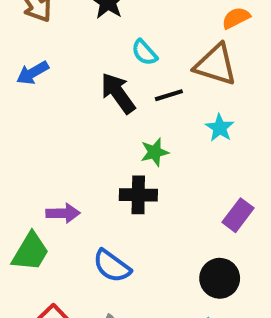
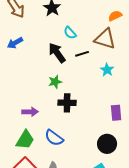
green star: (155, 152) -> (55, 82), moved
purple rectangle: (238, 215) -> (116, 113), turned -42
green trapezoid: (31, 252) -> (25, 140), moved

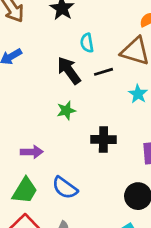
cyan semicircle: (70, 33) -> (87, 43), turned 32
black cross: (67, 103) -> (103, 139), moved

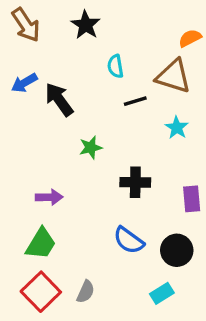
black arrow: (69, 70) -> (59, 99), moved
blue semicircle: (65, 188) -> (129, 240), moved

